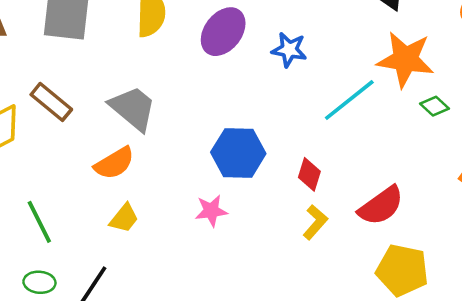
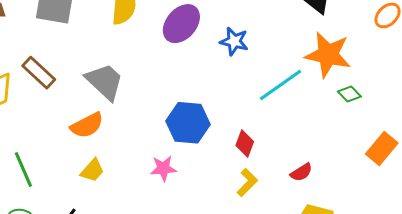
red semicircle: (381, 206) -> (301, 172), size x0.6

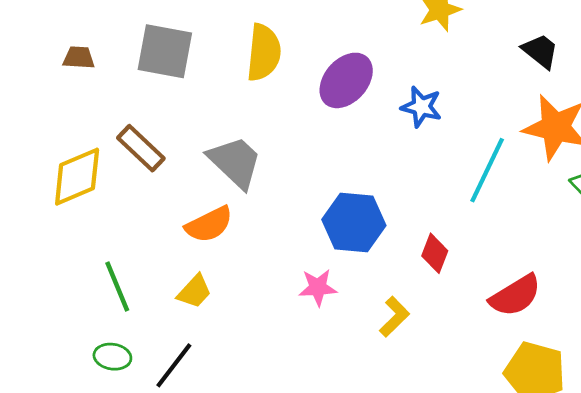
cyan line: (281, 85) -> (487, 170), turned -30
yellow trapezoid: (92, 170) -> (194, 291), moved
red semicircle: (301, 172) -> (515, 296), size x1.6
yellow L-shape: (247, 183) -> (394, 317), moved

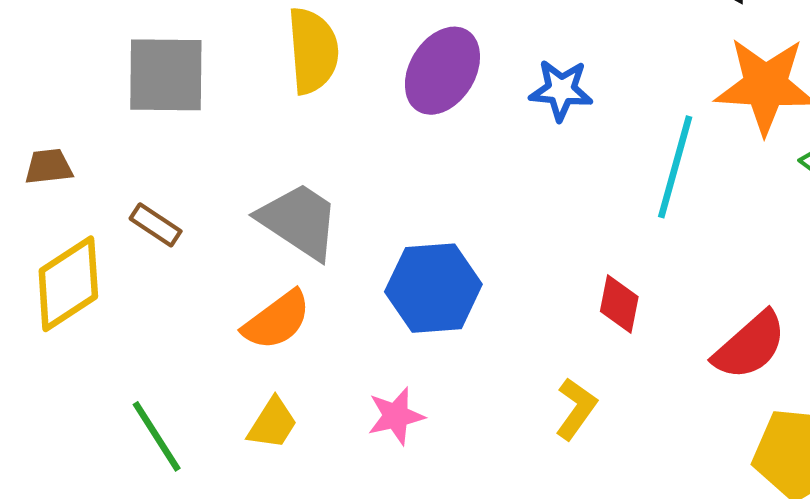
brown trapezoid: (79, 58) -> (49, 167), moved
brown rectangle: (141, 148) -> (156, 225), size x0.7
blue hexagon: (354, 223) -> (433, 288), moved
pink star: (318, 287) -> (396, 416), moved

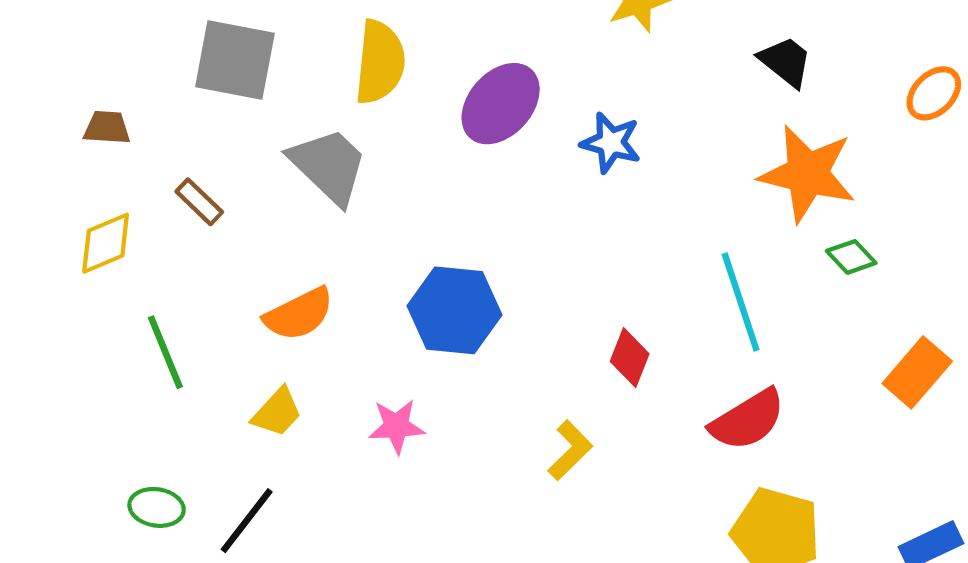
cyan line: (675, 167) -> (741, 302), moved, turned -44
gray trapezoid: (299, 221) -> (329, 166), moved
yellow diamond: (68, 284) -> (106, 243), size x0.7
green line: (157, 436) -> (165, 352), moved

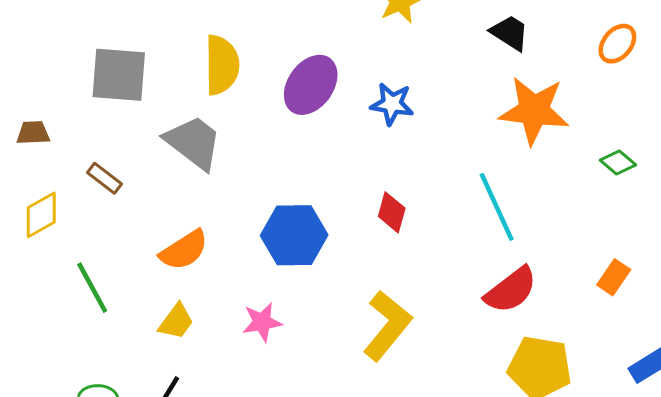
green diamond: (851, 257) -> (618, 163), moved
red diamond: (630, 358) -> (392, 212), moved
orange rectangle: (917, 372) -> (614, 277), moved, size x0.7
yellow L-shape: (570, 450) -> (387, 326), size x1.6

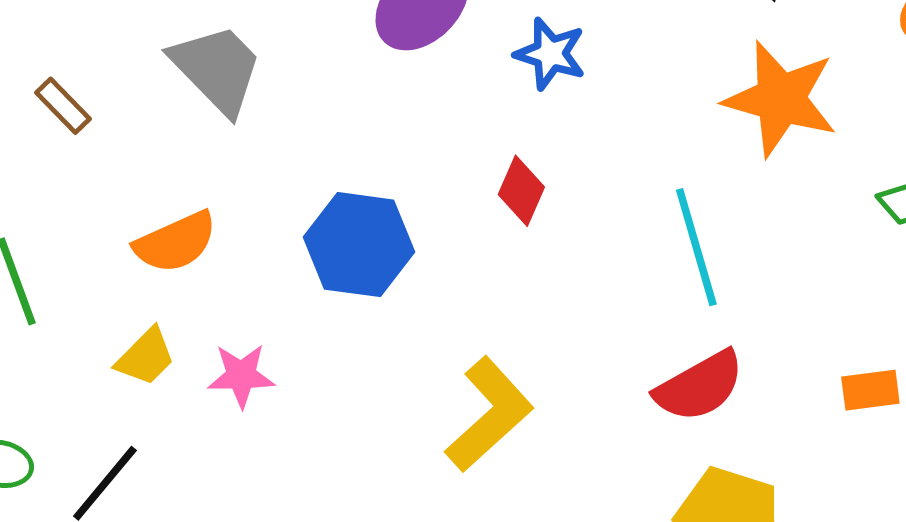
red diamond: (392, 212) -> (521, 191), moved
orange rectangle: (614, 277) -> (870, 390), turned 40
pink star: (262, 322) -> (241, 376), moved

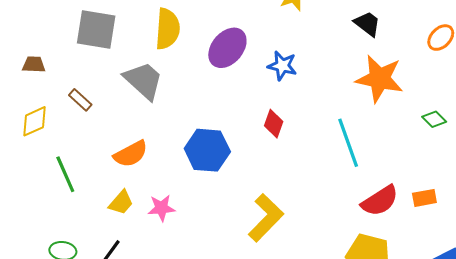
red semicircle: (699, 386) -> (380, 201), moved

